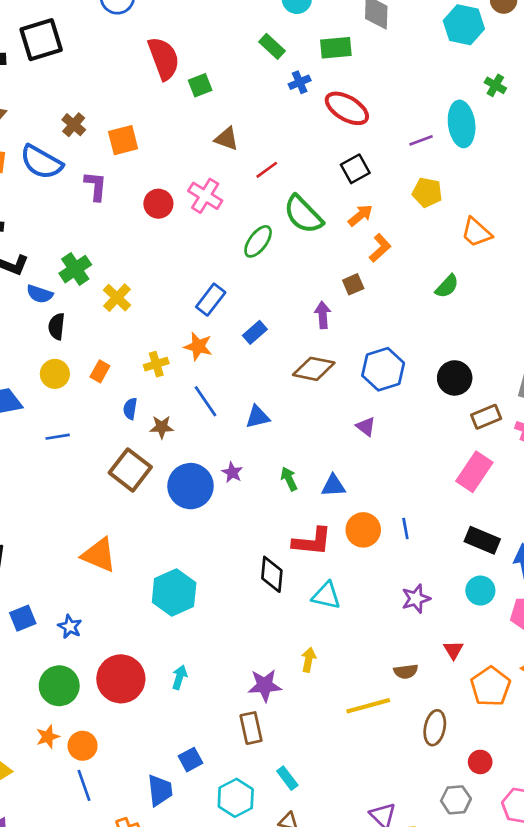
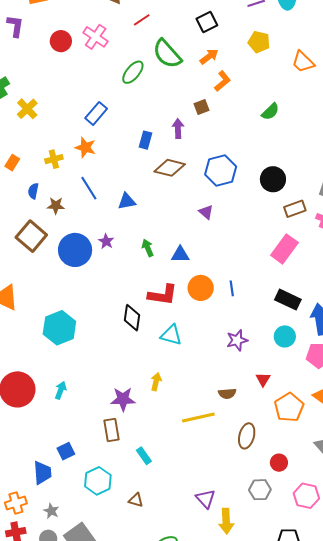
orange trapezoid: (476, 232) -> (303, 62), moved
blue rectangle: (255, 332) -> (146, 140), moved, turned -36
cyan rectangle: (287, 778) -> (144, 456), moved

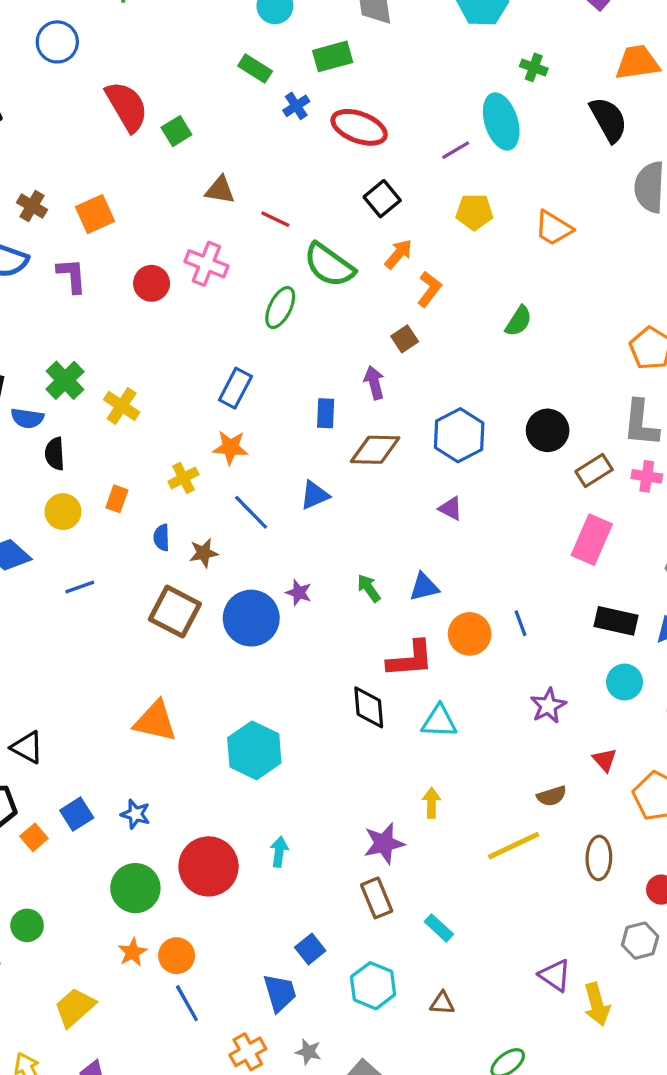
red line: (142, 20) -> (275, 219), turned 72
blue triangle: (127, 201) -> (315, 495), moved

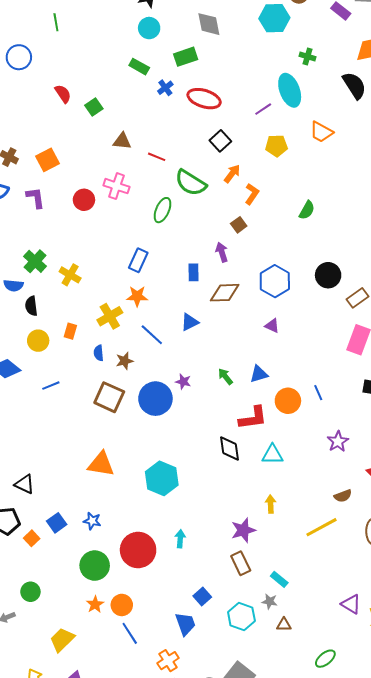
red semicircle: (127, 106) -> (63, 94), size x0.6
orange trapezoid: (553, 228) -> (321, 132), moved
yellow cross: (183, 478) -> (110, 316), size x1.4
gray star: (308, 1052) -> (270, 601), moved

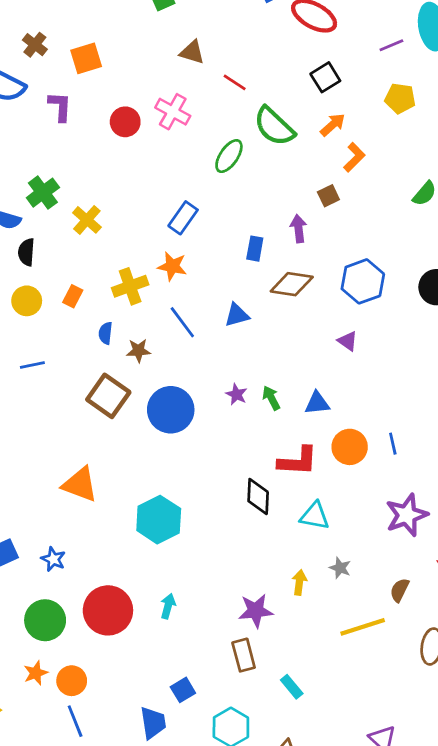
purple star: (183, 382) -> (236, 394), moved
purple star: (338, 441) -> (407, 515), size x1.4
brown semicircle: (343, 496) -> (400, 590), turned 126
gray star: (270, 601) -> (340, 568), moved

